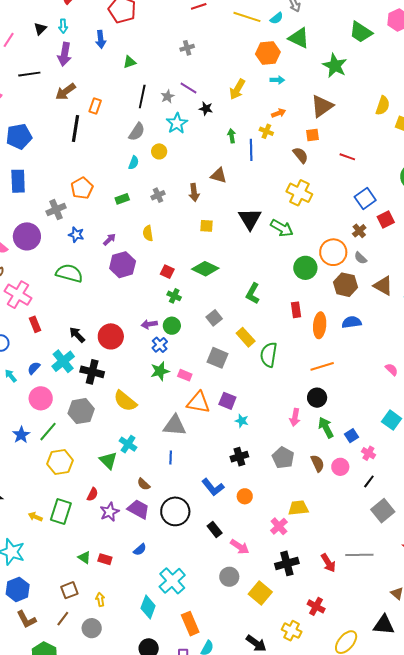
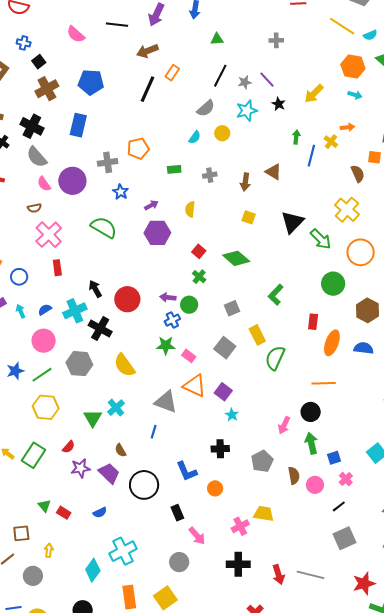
orange circle: (333, 252) -> (361, 252), moved
yellow square: (260, 593) -> (165, 598), moved

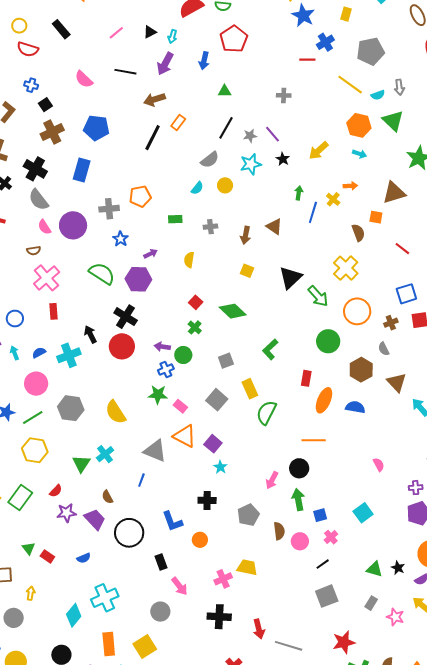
purple hexagon: (157, 233) -> (138, 279), moved
black cross: (100, 329) -> (126, 317), moved
gray line: (311, 575) -> (289, 646), moved

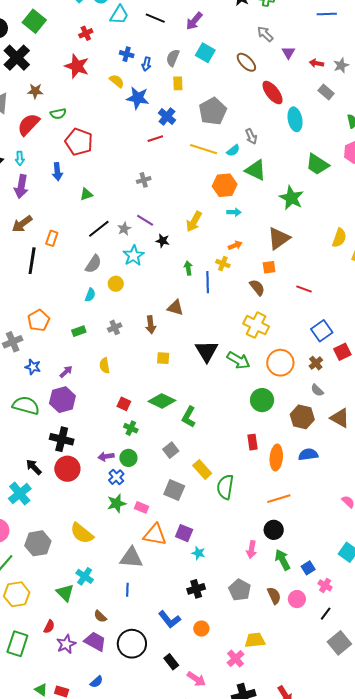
black line: (226, 128) -> (99, 229), turned 40
green L-shape: (270, 349) -> (189, 417), moved

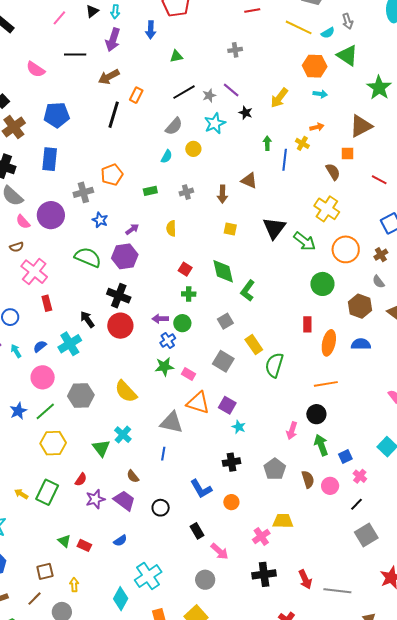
green diamond: (162, 401) -> (223, 271), turned 44
green cross: (131, 428) -> (189, 294), turned -32
black circle: (132, 644) -> (161, 508), size x0.6

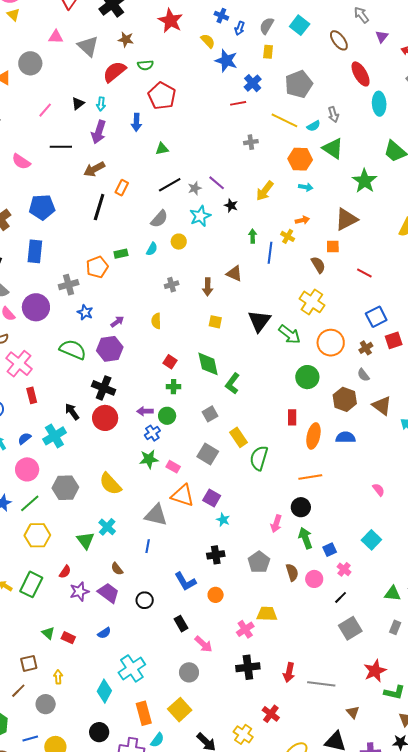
gray cross: (235, 50) -> (251, 142), moved
green rectangle: (150, 191) -> (121, 254), moved
red arrow: (305, 579) -> (289, 672), turned 36

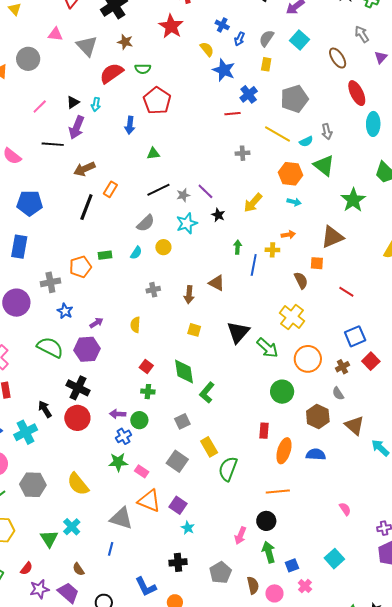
purple arrow: (99, 132) -> (77, 127), moved
yellow cross: (288, 236) -> (272, 250), turned -32
red square: (394, 340) -> (371, 361), turned -30

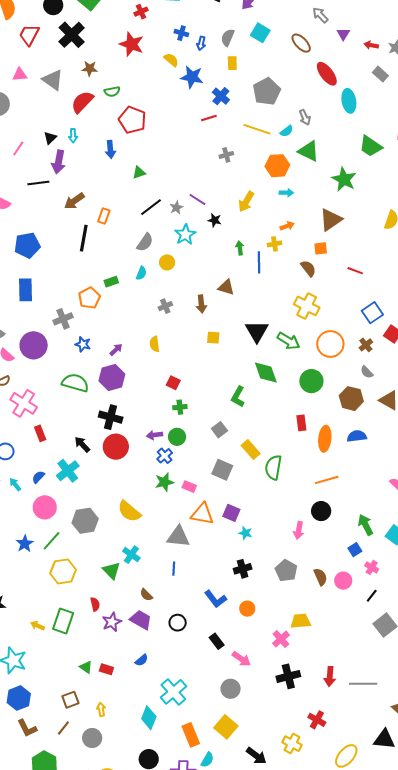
green diamond: (184, 371) -> (266, 372), moved
green arrow: (269, 552) -> (366, 525), moved
red semicircle: (26, 568) -> (95, 604), turned -40

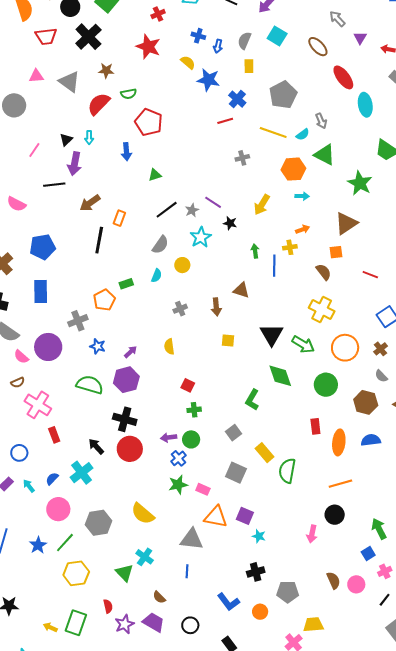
red trapezoid: (29, 35) -> (46, 36), turned -125
pink cross: (372, 567) -> (385, 571), turned 32
gray pentagon: (286, 571) -> (288, 592), moved, turned -30

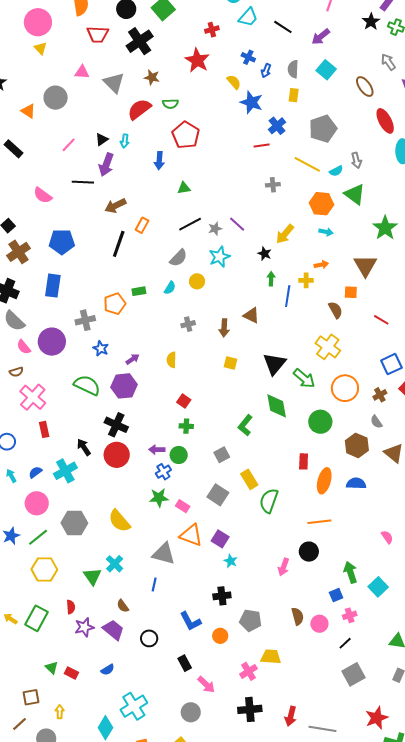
gray semicircle: (244, 41) -> (293, 69), turned -30
black star: (230, 223) -> (265, 254), moved
brown triangle: (346, 223) -> (365, 266), turned -35

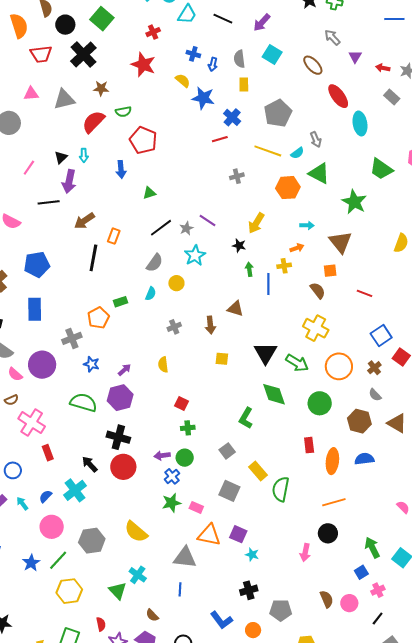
gray triangle: (114, 83) -> (64, 99), turned -50
cyan arrow: (326, 232) -> (307, 225), moved

